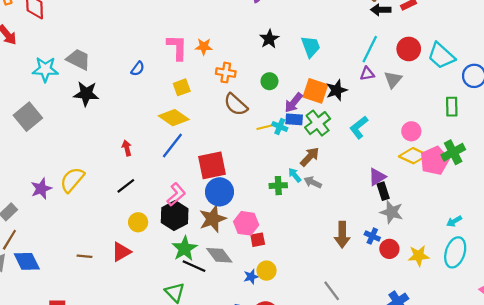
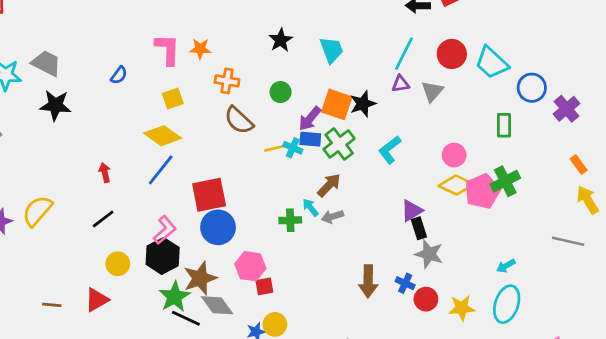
gray arrow: (313, 182) -> (333, 217), turned -42
brown star: (213, 219) -> (200, 278), moved

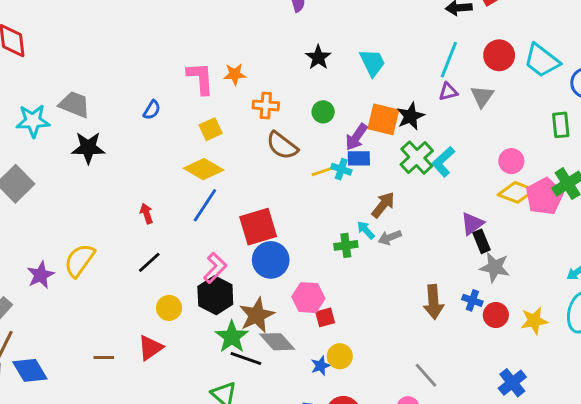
green cross: (339, 144) -> (417, 158), moved

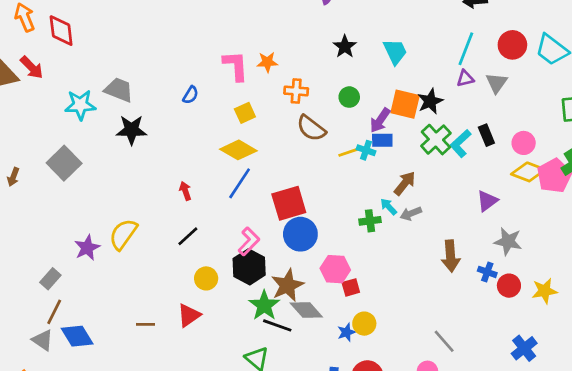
black rectangle: (482, 241) -> (486, 135), moved
brown arrow: (433, 302) -> (451, 256), moved

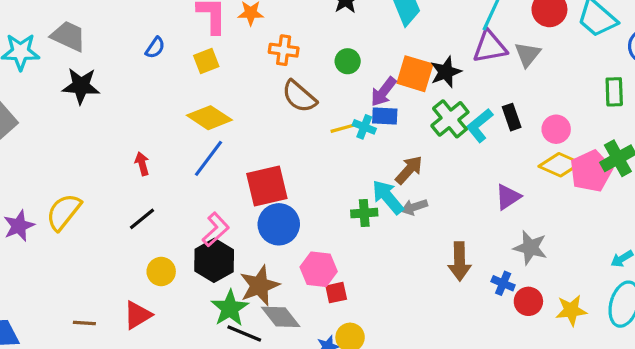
purple triangle: (465, 78) -> (490, 47), size x1.6
yellow square: (245, 113) -> (206, 61), moved
cyan arrow: (389, 207) -> (388, 197), size x1.6

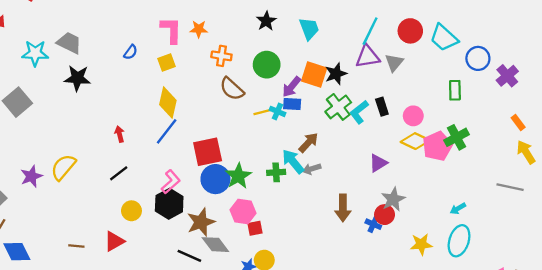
green circle: (348, 61) -> (267, 65), size x1.5
yellow diamond: (209, 118) -> (168, 103), turned 68
gray star: (530, 248) -> (393, 199), turned 30
red circle: (528, 301) -> (385, 215), moved
green star: (230, 308) -> (238, 176), moved

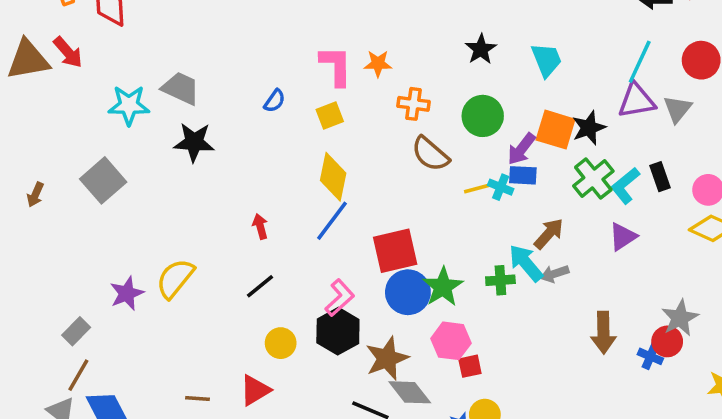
purple triangle: (378, 163) -> (623, 237), moved

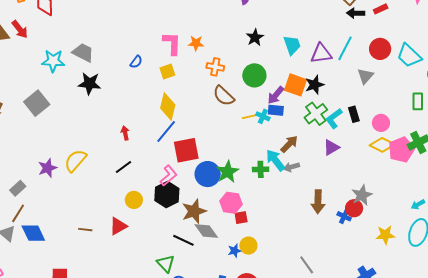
purple triangle: (637, 101) -> (321, 54), moved
red square: (395, 251) -> (186, 150), moved

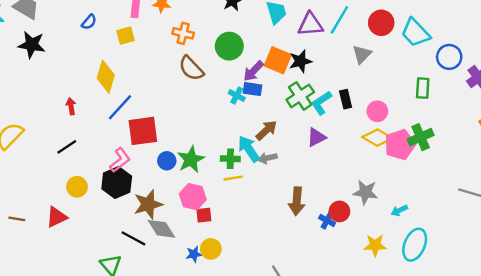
yellow diamond: (168, 107) -> (106, 77), moved
yellow line: (250, 116) -> (233, 178), moved
blue circle: (208, 174) -> (167, 161), size x0.6
gray star: (362, 195) -> (365, 192), moved, turned 30
cyan arrow: (418, 204) -> (399, 210), moved

